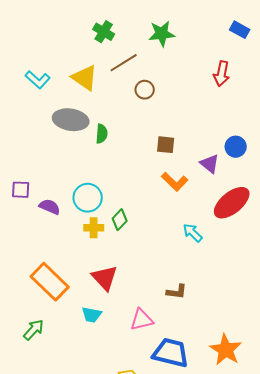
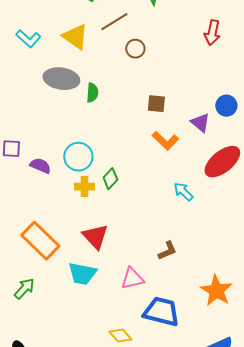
brown L-shape: (177, 292) -> (167, 251), turned -30
cyan trapezoid: (92, 315) -> (82, 274), size x1.4
orange star: (226, 350) -> (216, 291), moved

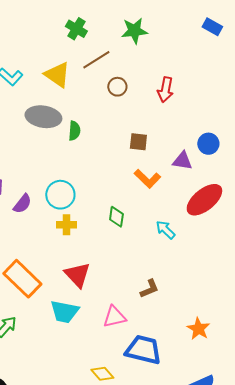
red arrow: (212, 33) -> (165, 90), moved
purple triangle: (200, 123) -> (182, 161), turned -30
purple semicircle: (40, 166) -> (22, 204), turned 105
green diamond: (110, 179) -> (116, 217), moved, turned -35
orange star: (216, 291) -> (198, 329), size x0.7

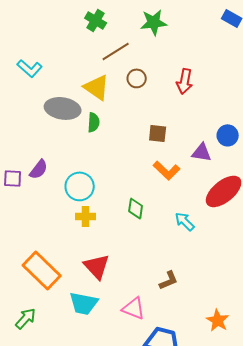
yellow triangle: (57, 75) -> (97, 87), moved
purple semicircle: (22, 204) -> (39, 169), moved
pink triangle: (114, 317) -> (134, 308), turned 35

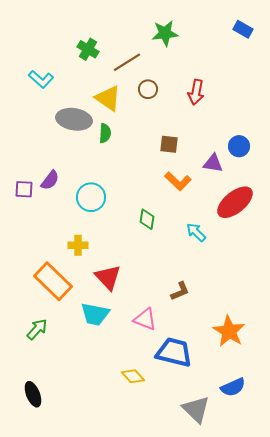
green cross: (96, 20) -> (88, 49), moved
yellow cross: (86, 216) -> (78, 245), moved
orange star: (218, 320) -> (229, 331), size x1.4

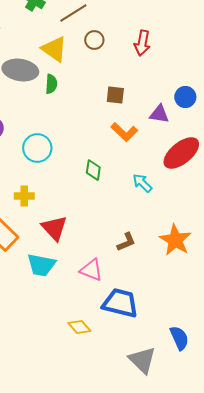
orange star: (229, 331) -> (175, 240), moved
blue semicircle: (233, 387) -> (179, 338), turned -90

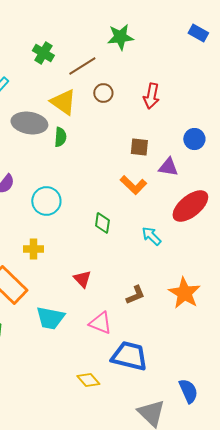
brown square: (115, 95) -> (139, 147), moved
blue circle: (185, 97) -> (194, 139), moved
red triangle: (54, 228) -> (82, 279), moved, size x0.7

